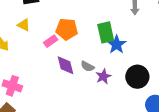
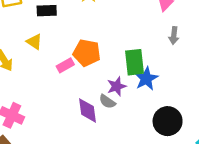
purple diamond: (65, 65) -> (87, 110), moved
purple star: (103, 76) -> (117, 86), moved

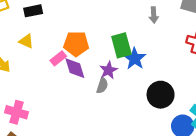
gray semicircle: (107, 102) -> (102, 85), turned -98
purple diamond: (87, 110) -> (75, 68), moved

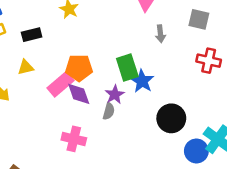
yellow triangle: (26, 41) -> (26, 67), turned -35
pink rectangle: (58, 58) -> (60, 84), size x1.5
pink cross: (16, 112) -> (74, 139), moved

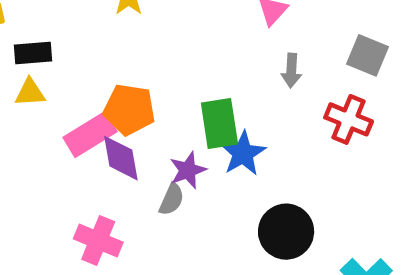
black rectangle: (32, 35) -> (33, 53), moved
red cross: (209, 61) -> (349, 119), moved

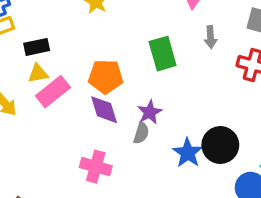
green rectangle: (219, 124) -> (163, 54), moved
pink rectangle: (90, 135) -> (53, 92), moved
blue star: (243, 153) -> (188, 153), moved

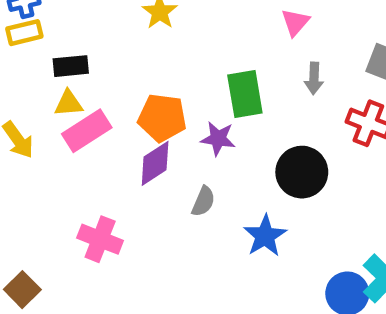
purple diamond: (104, 110) -> (155, 163), turned 68
purple star: (150, 112) -> (218, 139), moved, turned 30
black circle: (220, 145) -> (302, 172), moved
pink cross: (96, 167) -> (100, 239), moved

